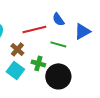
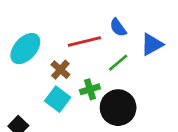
green line: (58, 44) -> (118, 63), turned -56
green cross: (38, 63) -> (90, 89), turned -32

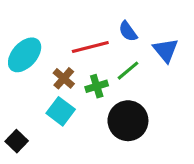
blue triangle: (152, 44) -> (166, 50), turned -40
green cross: (90, 89) -> (97, 86), moved

